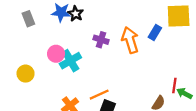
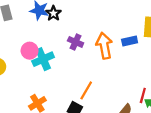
blue rectangle: (155, 33) -> (130, 41), turned 40
orange line: (99, 95) -> (86, 90), moved, turned -42

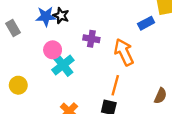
orange arrow: (104, 46) -> (124, 52), moved
pink circle: (30, 51) -> (53, 50), moved

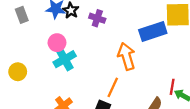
blue rectangle: (146, 23) -> (153, 32), size x1.6
purple cross: (91, 39) -> (97, 18), moved

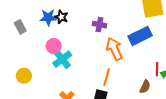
purple cross: (97, 18) -> (99, 25), moved
blue rectangle: (153, 32) -> (140, 36), moved

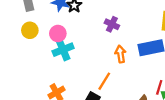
orange arrow: (114, 49) -> (120, 54), size x0.7
yellow circle: (24, 76) -> (30, 30), moved

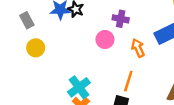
pink circle: (58, 34) -> (105, 39), moved
cyan cross: (63, 50) -> (79, 87), moved

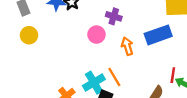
orange line: (128, 81) -> (114, 77), turned -54
cyan cross: (79, 87) -> (94, 83), moved

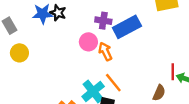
blue rectangle: (158, 35) -> (127, 27), moved
orange arrow: (127, 46) -> (105, 51), moved

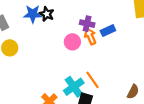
blue rectangle: (127, 27) -> (108, 31), size x0.6
orange arrow: (105, 51) -> (90, 36), moved

